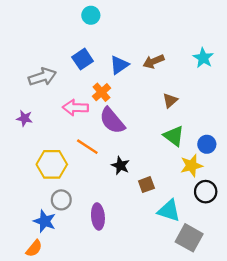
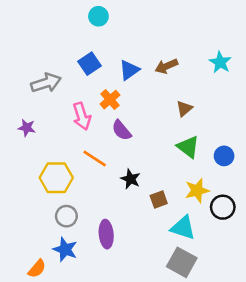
pink arrow: (75, 108) -> (82, 116), turned -110
purple semicircle: (112, 121) -> (122, 130), size x0.7
yellow star: (191, 166) -> (197, 191), moved
blue star: (45, 221) -> (65, 249), moved
gray square: (189, 238) -> (182, 262), moved

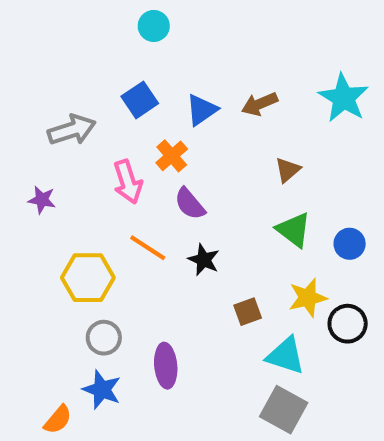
cyan star: (220, 62) -> (344, 98), size x1.4
black star: (130, 179) -> (204, 260), moved

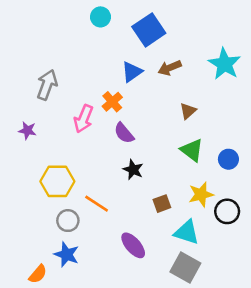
blue square: (140, 100) -> (149, 30), moved, size x1.4
gray arrow: (72, 130) -> (47, 85), turned -52
pink arrow: (128, 182) -> (84, 119), turned 40
orange line: (148, 248) -> (97, 204), moved
purple ellipse: (166, 366) -> (133, 245), moved, turned -36

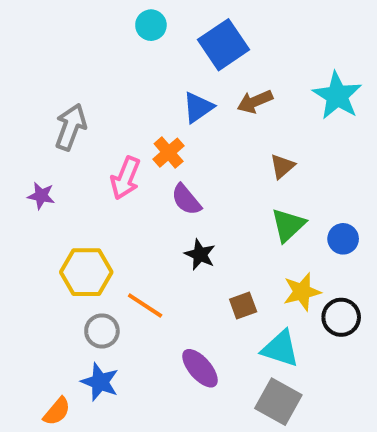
green triangle: (192, 150) -> (288, 225), turned 40

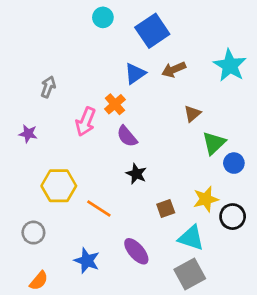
gray arrow: (71, 127) -> (48, 87), size x0.7
green triangle: (288, 225) -> (214, 143), moved
gray circle: (102, 331) -> (33, 233), moved
blue star: (100, 382) -> (87, 261), moved
gray square: (278, 402) -> (190, 274), turned 32

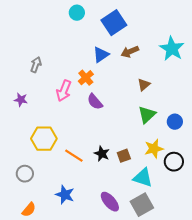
green triangle: (214, 143) -> (147, 115), moved
black star: (136, 174) -> (102, 154), moved
purple ellipse: (136, 251) -> (110, 202), moved

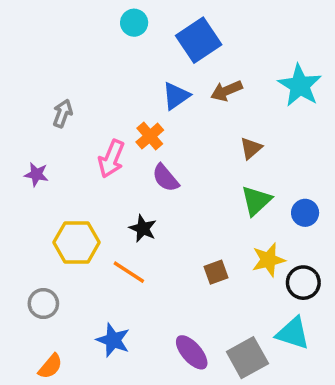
black star: (102, 154) -> (143, 229), moved
cyan triangle: (143, 178) -> (293, 333), moved

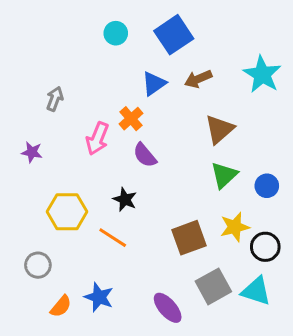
cyan circle: (134, 23) -> (116, 33), moved
brown triangle: (251, 148) -> (220, 129), size x1.5
brown square: (216, 272) -> (189, 238), size x1.6
gray square: (247, 358) -> (213, 286), moved
orange semicircle: (50, 366) -> (61, 306), moved

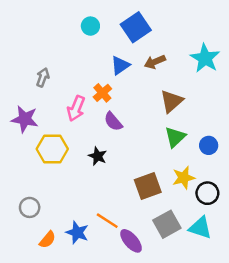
purple star: (32, 152) -> (25, 119), size x1.6
yellow hexagon: (67, 212) -> (52, 149), moved
orange line: (113, 238) -> (107, 221), moved

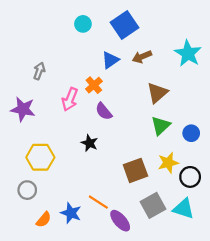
yellow hexagon: (52, 149) -> (40, 157), moved

